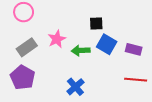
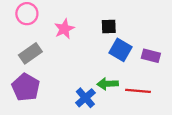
pink star: (57, 39) -> (64, 29), moved
green arrow: (81, 50) -> (108, 84), moved
red line: (136, 80) -> (138, 91), moved

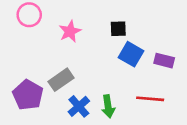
gray rectangle: (30, 53) -> (61, 80), moved
green arrow: (108, 84) -> (108, 106), moved, turned -96
blue cross: (85, 98) -> (79, 106), moved

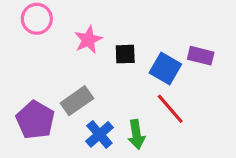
black square: (118, 29) -> (125, 54), moved
purple rectangle: (164, 61) -> (201, 56), moved
red line: (150, 99) -> (170, 109), moved, turned 44

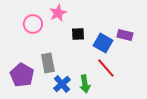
pink circle: (37, 19) -> (33, 24), moved
pink star: (88, 40) -> (58, 13), moved
gray rectangle: (77, 101) -> (48, 63), turned -66

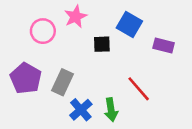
blue square: (103, 43) -> (129, 24), moved
gray rectangle: (48, 63) -> (63, 82), turned 36
purple pentagon: (22, 75) -> (26, 78), moved

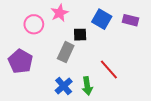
purple rectangle: (164, 45) -> (130, 20), moved
gray rectangle: (63, 82) -> (66, 52), moved

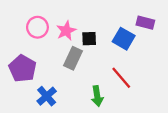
pink star: (60, 13) -> (66, 31), moved
blue square: (102, 19) -> (124, 39), moved
blue cross: (64, 86) -> (47, 96), moved

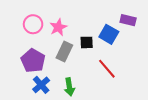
black square: (89, 39) -> (87, 42), moved
purple pentagon: (23, 69) -> (33, 61), moved
green arrow: (97, 96) -> (69, 87), moved

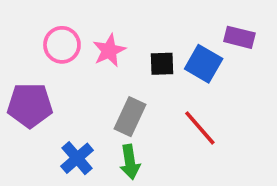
black square: (87, 42) -> (162, 64), moved
gray rectangle: (64, 52) -> (130, 117), moved
purple pentagon: (33, 61) -> (30, 105), moved, turned -30

